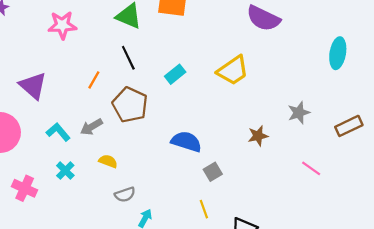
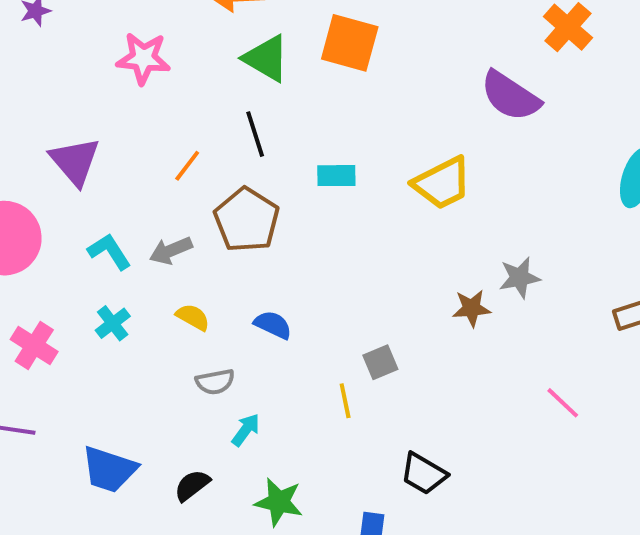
cyan rectangle: (175, 74) -> (336, 176), turned 30
gray star: (299, 113) -> (520, 278), moved
blue semicircle: (186, 142) -> (273, 325), moved, size x0.7
pink line: (311, 168) -> (563, 403), moved
yellow line: (204, 209) -> (345, 401), moved

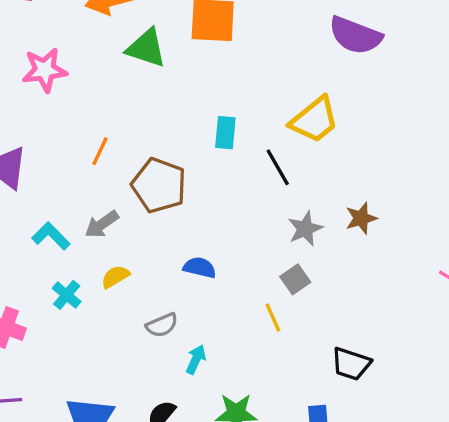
black line: (255, 134) -> (278, 167), moved
cyan rectangle: (336, 176) -> (225, 133), turned -72
gray star: (520, 278) -> (305, 229), moved
yellow semicircle: (193, 317) -> (115, 277), moved, turned -48

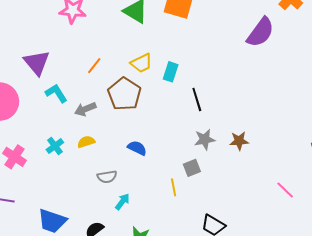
purple semicircle: (355, 35) -> (261, 32), turned -88
yellow trapezoid: (314, 120) -> (142, 63), moved, size x0.7
cyan L-shape: (51, 236) -> (56, 93), moved

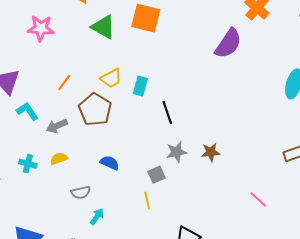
cyan cross: (55, 146) -> (28, 164), turned -36
gray square: (192, 168) -> (157, 175), moved

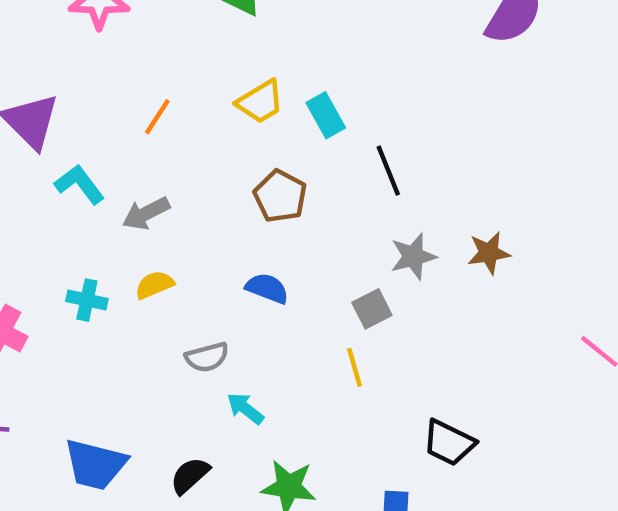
cyan rectangle: (140, 86) -> (326, 115), turned -42
brown pentagon: (95, 110) -> (280, 196), moved, size x0.7
cyan arrow: (97, 217) -> (245, 409), turned -84

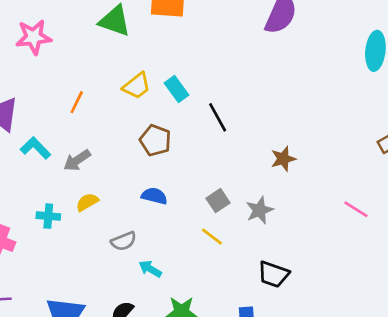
gray star: (413, 256) -> (259, 210), moved
yellow line: (355, 367) -> (212, 237), turned -30

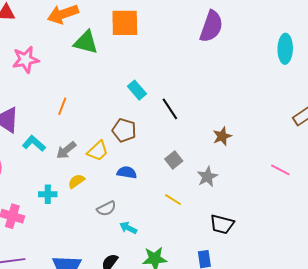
yellow trapezoid: (137, 86) -> (98, 151), moved
gray square: (218, 201) -> (174, 160), moved

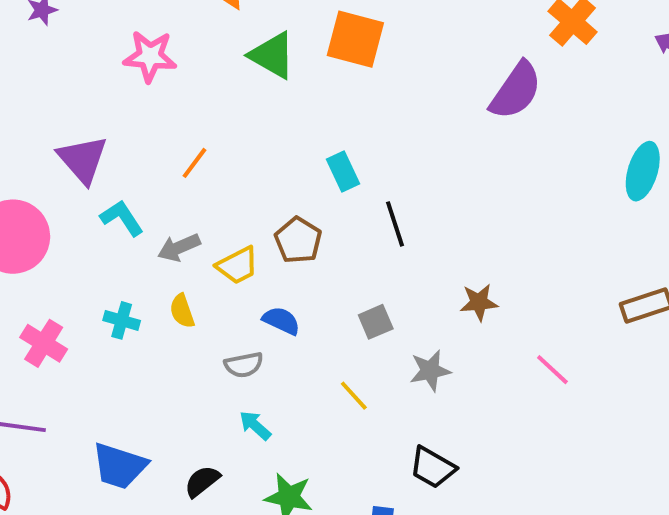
pink line: (280, 170) -> (552, 370), moved
yellow semicircle: (76, 181) -> (182, 311), turned -90
gray semicircle: (106, 209) -> (244, 365), moved

